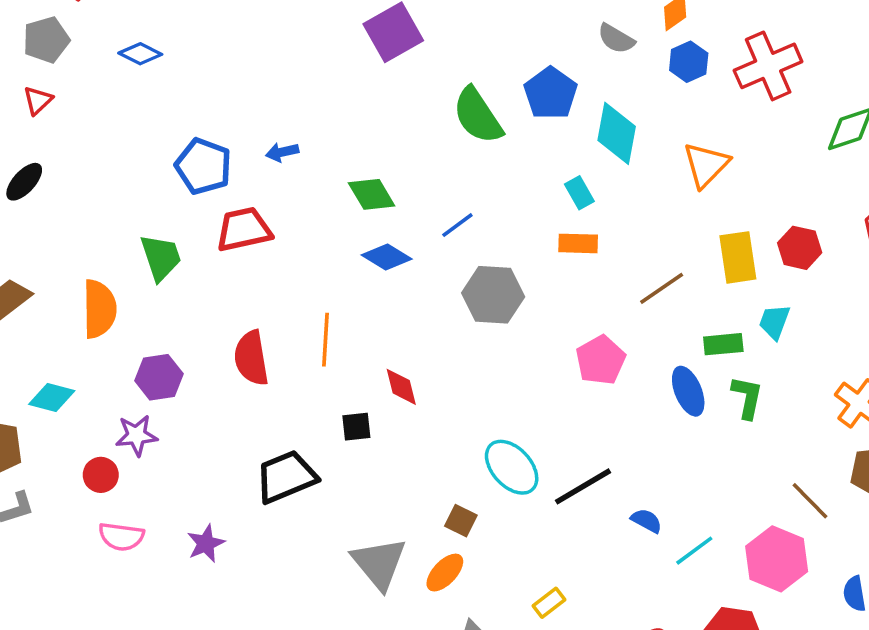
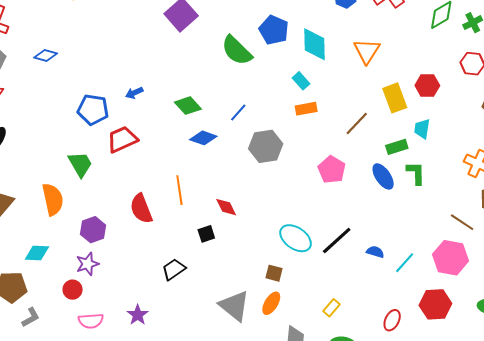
black trapezoid: (286, 477) -> (174, 269), size x0.7

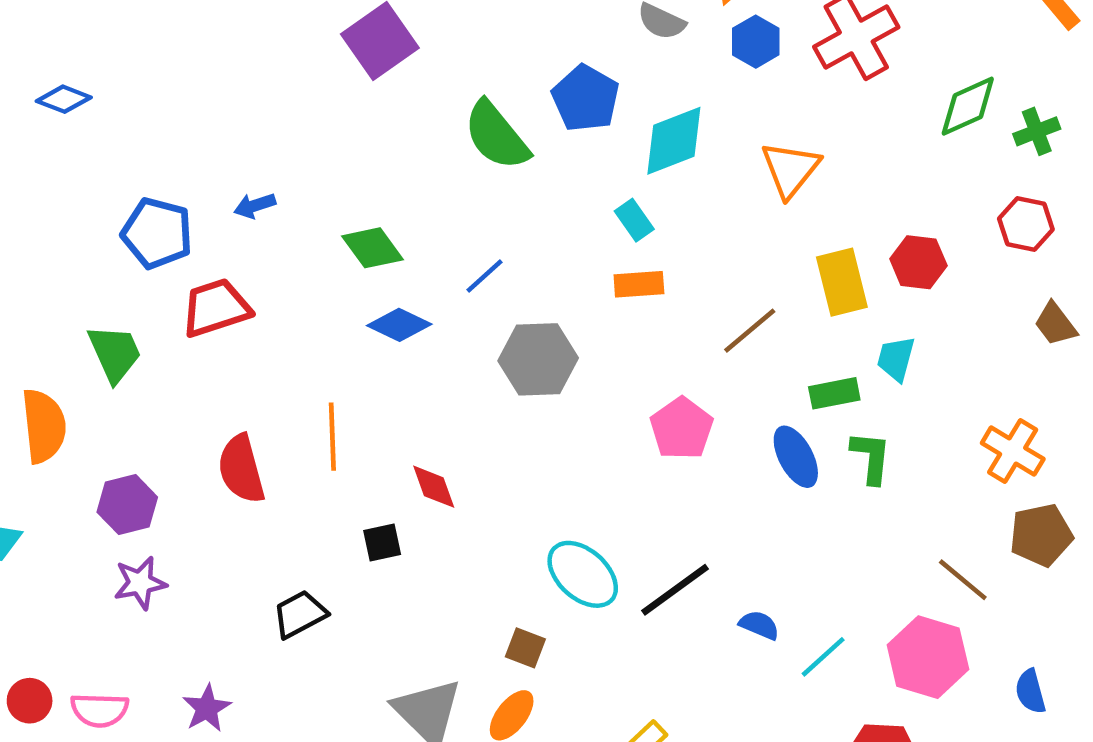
cyan diamond: (314, 44) -> (674, 141), turned 64
purple star: (87, 264) -> (140, 583), moved
red circle: (73, 290) -> (30, 701), moved

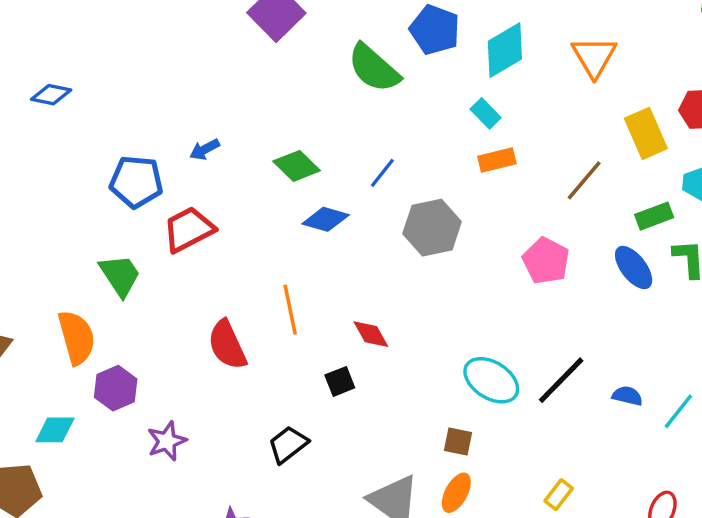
purple hexagon: (127, 505) -> (116, 388), moved

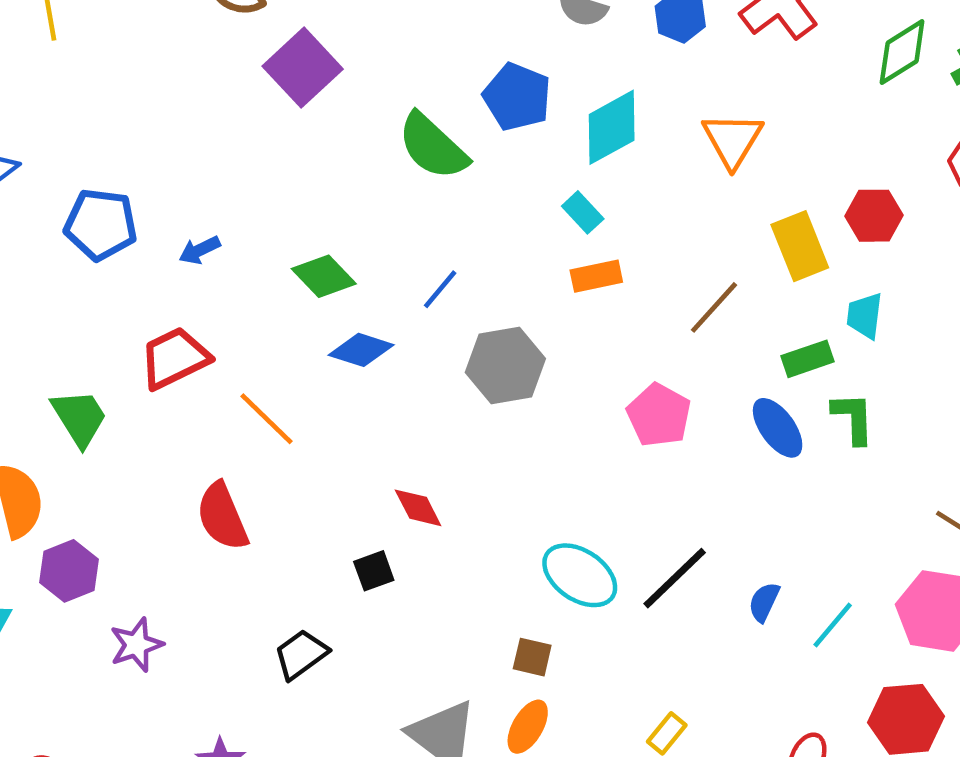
blue pentagon: (136, 182) -> (101, 225), moved
orange line: (290, 310) -> (266, 419), moved, turned -36
blue semicircle: (627, 396) -> (764, 602), turned -80

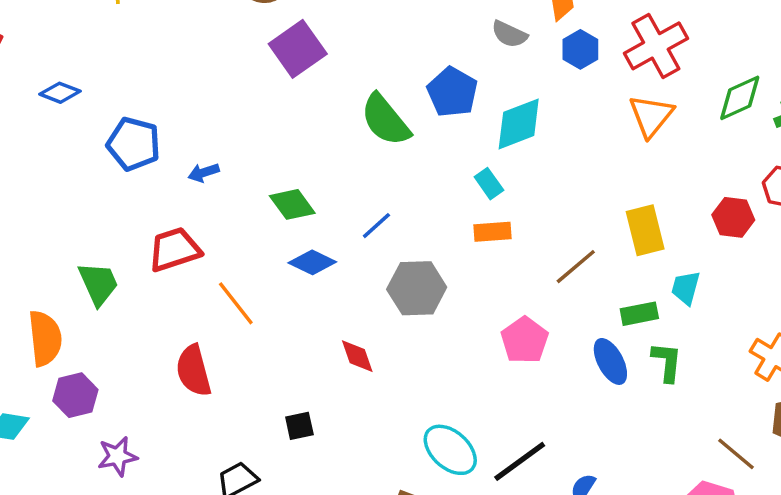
orange triangle: (733, 140) -> (651, 116), moved
red hexagon: (874, 216) -> (733, 217), moved
red diamond: (418, 508) -> (357, 356), moved

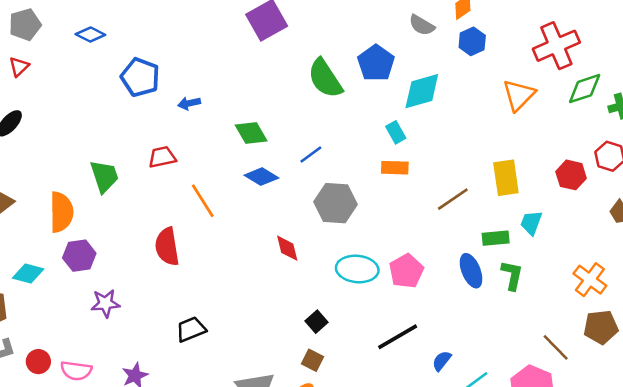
red cross: (656, 46) -> (556, 46), moved
red trapezoid: (174, 249) -> (162, 157), size x0.7
pink pentagon: (525, 340) -> (406, 271), moved
black square: (299, 426) -> (317, 322), moved, turned -35
cyan ellipse: (450, 450) -> (357, 269), moved, turned -42

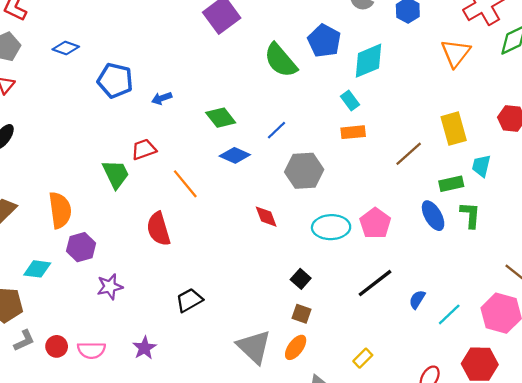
green trapezoid: (104, 176) -> (116, 174), moved

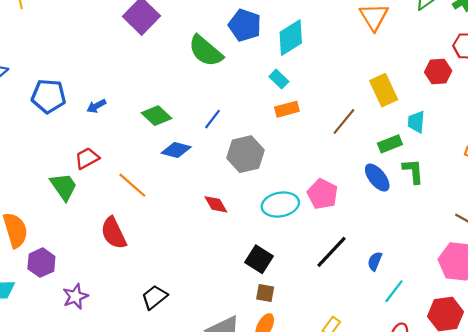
black square: (301, 279) -> (259, 259), size x1.4
cyan line: (449, 314) -> (394, 291), moved

